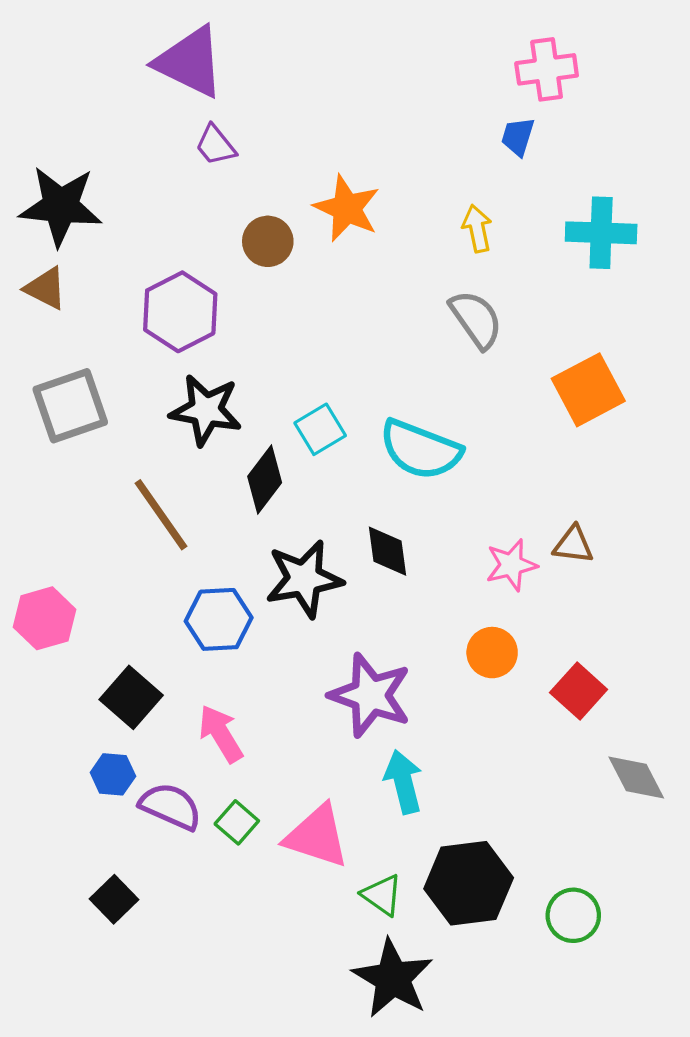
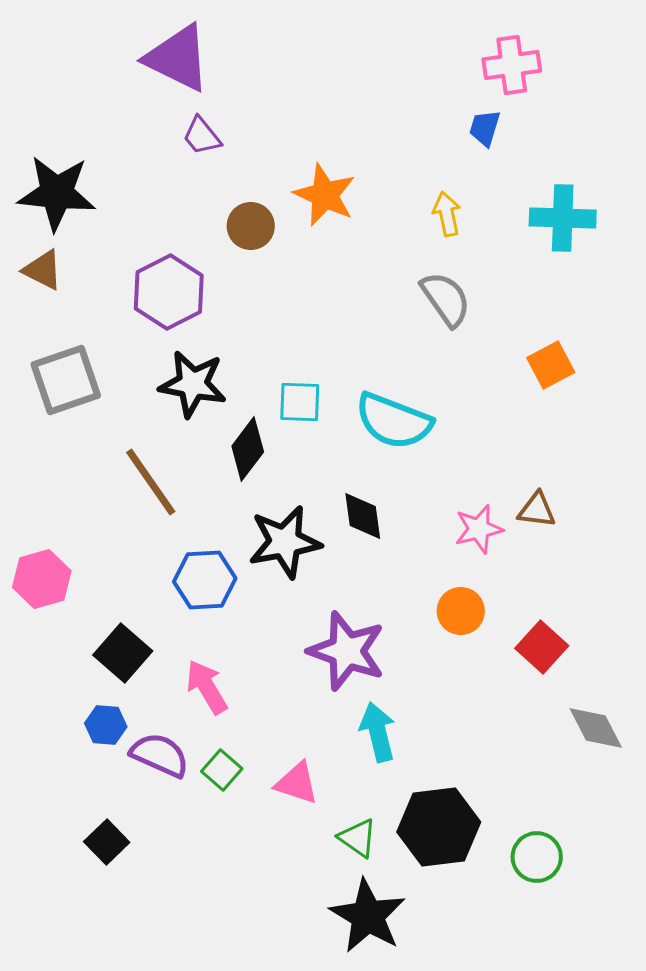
orange square: (588, 390) -> (551, 365), size x0.7
cyan square: (320, 429) -> (300, 402), turned 33
pink triangle: (317, 836) -> (297, 783), size x0.7

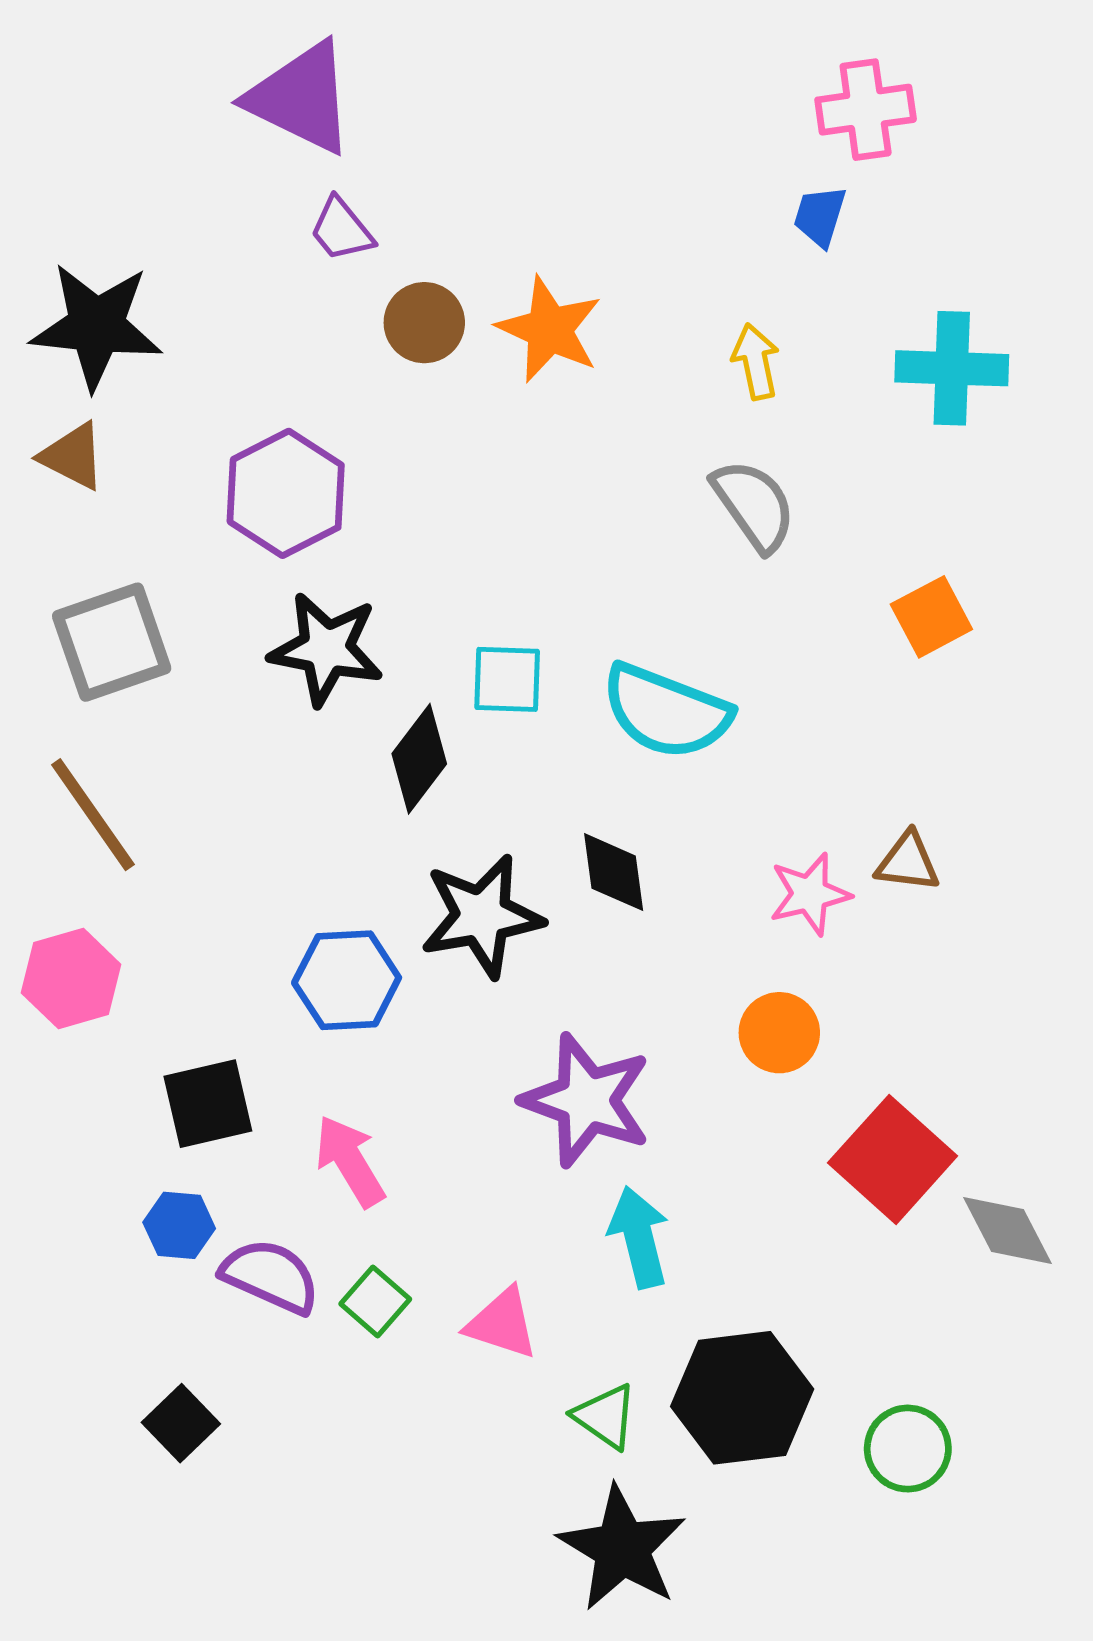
brown circle: (251, 226) -> (424, 323), moved
brown line: (151, 482) -> (93, 815), moved
red square: (542, 647) -> (893, 1159), moved, size x1.4
black square: (123, 653) -> (208, 1104), turned 36

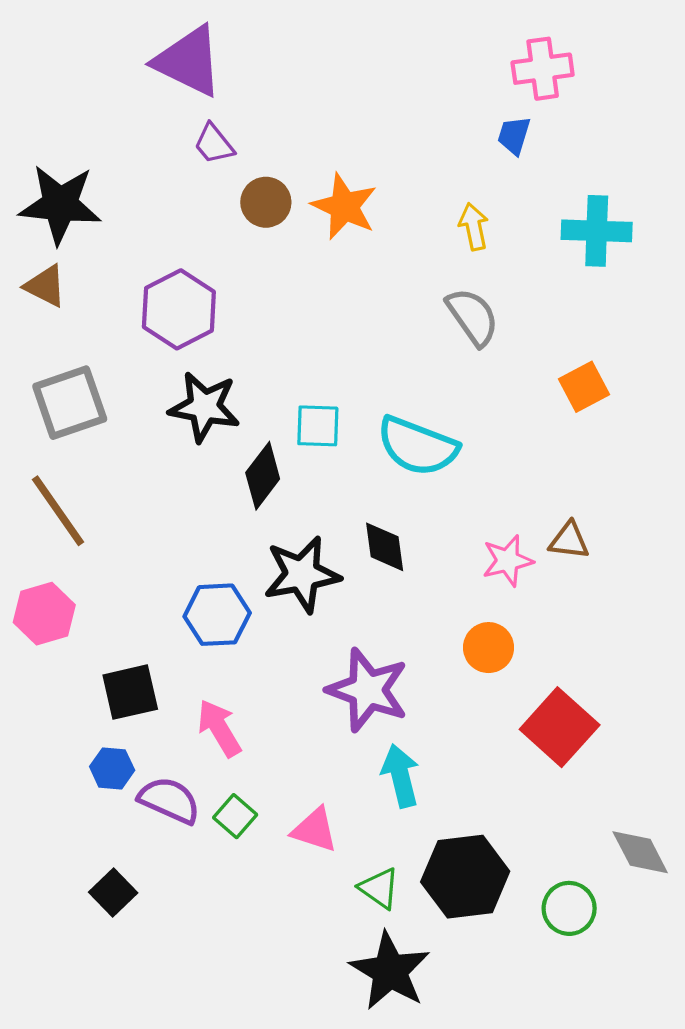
gray diamond: (1008, 1230) -> (640, 852), moved

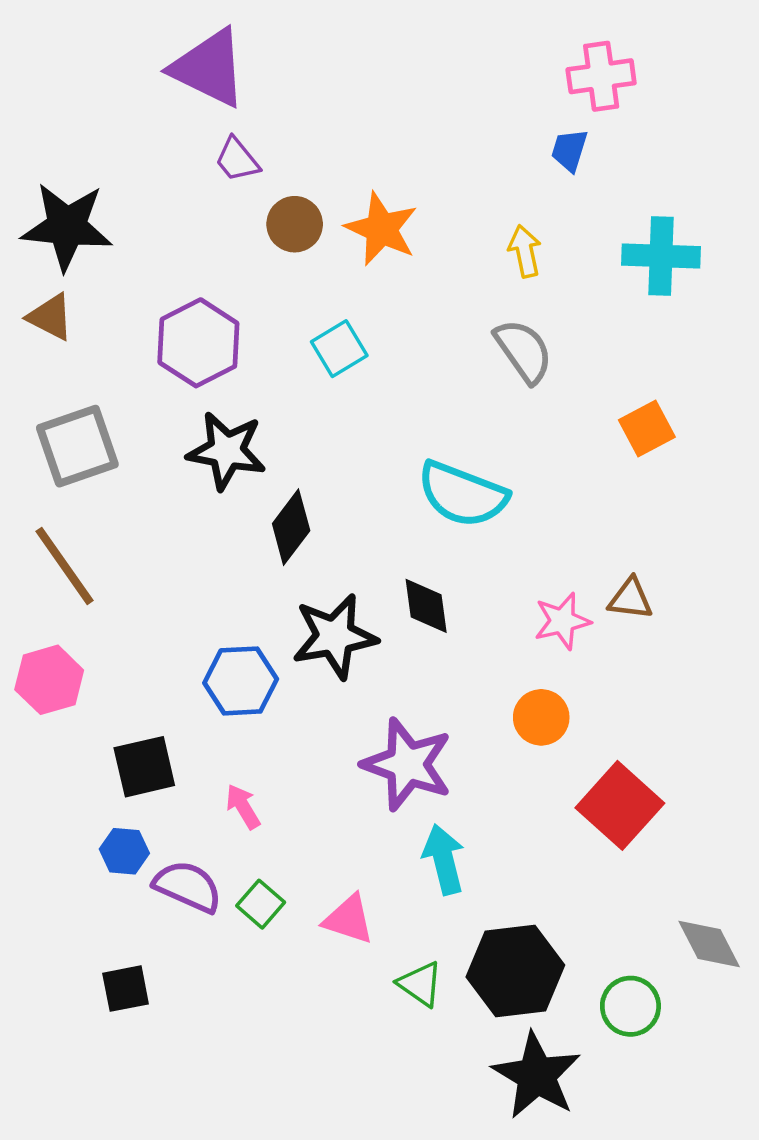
cyan square: (318, 426) -> (339, 349), moved, turned -33
pink arrow: (219, 728) -> (243, 807), size x0.7
black square: (113, 892) -> (126, 989), turned 33
black star: (390, 971) -> (537, 1075), moved

